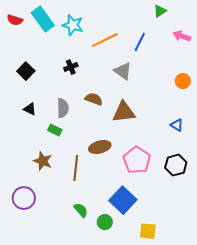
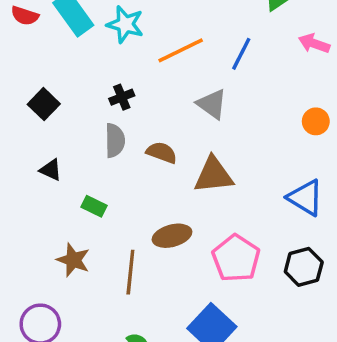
gray semicircle: (63, 108) -> (115, 140), moved
blue triangle: (177, 125) -> (305, 198), size x1.6

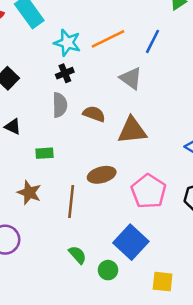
cyan star: (125, 24) -> (67, 43), moved
green rectangle: (94, 206) -> (44, 153), turned -30

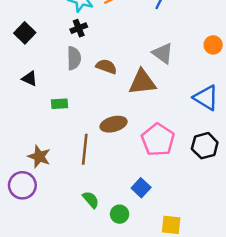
gray triangle: (131, 78) -> (163, 53), moved
brown star: (29, 193) -> (39, 157), moved
blue square: (131, 242) -> (141, 188), size x0.6

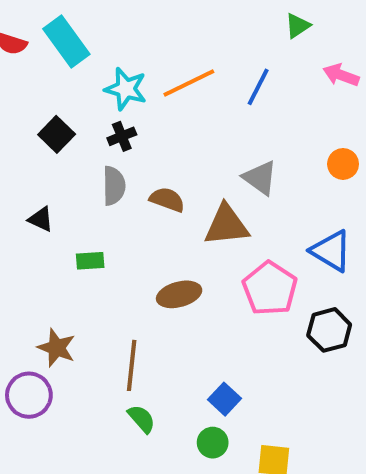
black square: (25, 33) -> (57, 134), moved
pink pentagon: (158, 140) -> (270, 288), moved
brown line: (85, 149) -> (132, 365), moved
green circle: (120, 214) -> (213, 443), moved

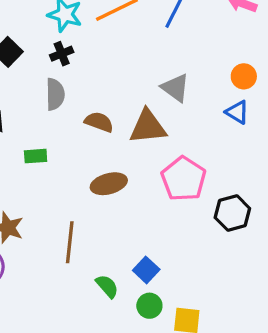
brown semicircle: (167, 200) -> (99, 122), moved
blue triangle: (331, 251) -> (237, 112), moved, size x0.7
green semicircle: (142, 419) -> (107, 286), moved
green circle: (213, 443) -> (149, 306), moved

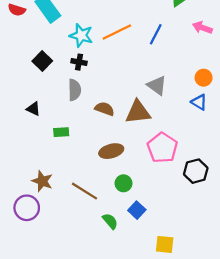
black cross: (62, 54) -> (79, 62), turned 32
brown line: (70, 242) -> (85, 191), turned -64
green circle: (149, 306) -> (123, 183), moved

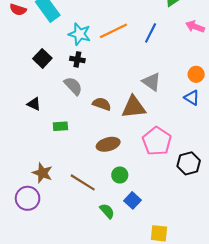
gray semicircle: (75, 90) -> (73, 86), turned -42

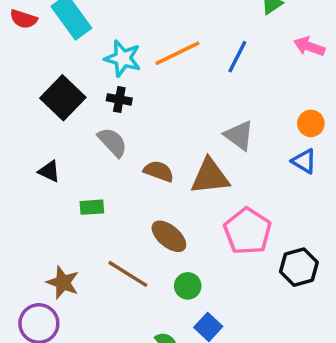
black square: (42, 58) -> (63, 98), size x1.4
brown ellipse: (108, 144) -> (169, 236), turned 55
brown line: (83, 182) -> (128, 274), moved

